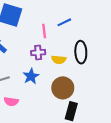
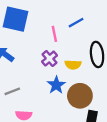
purple cross: (38, 53) -> (50, 59), turned -32
blue star: (31, 76) -> (56, 85), moved

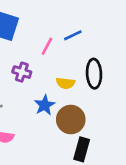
pink line: (54, 34) -> (47, 46), turned 35
purple cross: (50, 59) -> (22, 72), moved, turned -35

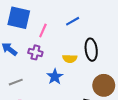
pink line: (47, 46) -> (43, 30), moved
brown circle: (71, 120) -> (104, 85), moved

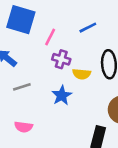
purple cross: (35, 52) -> (61, 59), moved
gray line: (16, 82) -> (22, 87), moved

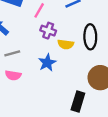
pink semicircle: (24, 127) -> (13, 75), moved

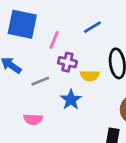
gray line: (12, 53) -> (40, 81), moved

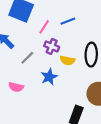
blue line: (92, 27) -> (68, 21), moved
gray line: (40, 81) -> (27, 58), turned -32

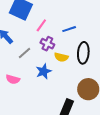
blue line: (68, 21) -> (69, 29), moved

